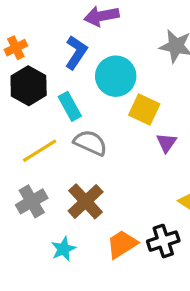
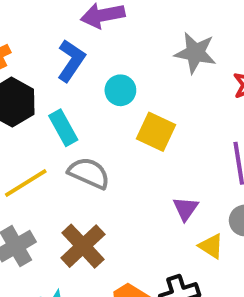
cyan circle: (116, 76) -> (120, 90), size x0.6
purple triangle: (166, 143) -> (186, 209), moved

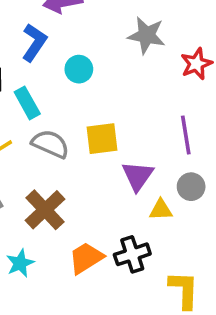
yellow square: (156, 132) -> (102, 139), moved, turned -32
purple triangle: (186, 209) -> (138, 176), size x1.4
yellow triangle: (211, 246) -> (161, 210), turned -35

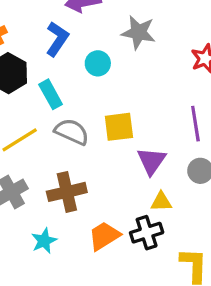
gray star: (147, 35) -> (138, 32), moved
brown cross: (45, 210) -> (67, 192), turned 30
yellow triangle: (161, 210) -> (161, 202), moved

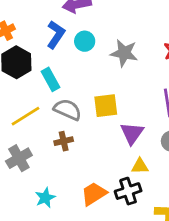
gray star: (138, 32) -> (124, 53), moved
cyan circle: (98, 63) -> (85, 41), moved
brown cross: (67, 192) -> (64, 141), moved, size x0.6

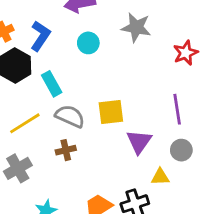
blue L-shape: (56, 35) -> (40, 36), moved
gray star: (124, 53) -> (136, 27), moved
yellow triangle: (140, 166) -> (160, 177), moved

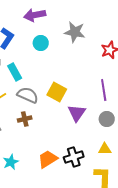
yellow square: (111, 112) -> (57, 92), turned 36
yellow triangle: (160, 177) -> (105, 149), moved

